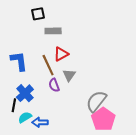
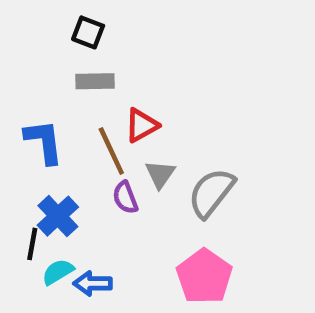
black square: (38, 14) -> (88, 32), turned 32
gray rectangle: (53, 31) -> (95, 81), moved
gray semicircle: (96, 101) -> (211, 193), moved
pink pentagon: (103, 119) -> (204, 276), moved

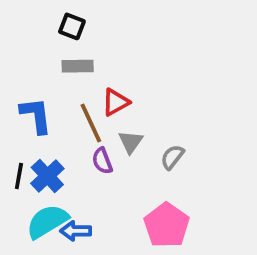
gray semicircle: (211, 193) -> (172, 157), size x0.6
black line: (32, 244) -> (19, 176), moved
cyan semicircle: (58, 272) -> (47, 221), size x1.6

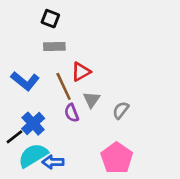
blue L-shape: (36, 115) -> (25, 81), turned 136
black line: (19, 176) -> (14, 137), moved, turned 42

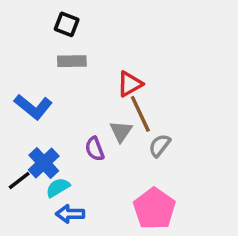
red triangle: (81, 72) -> (130, 84), moved
brown line: (64, 86) -> (140, 114), moved
cyan semicircle: (33, 155) -> (58, 188), moved, size x0.6

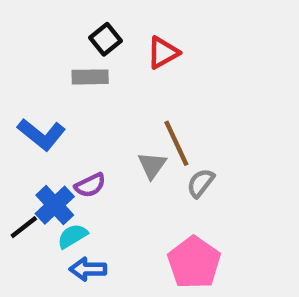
black square: (67, 24) -> (106, 39), moved, turned 30
red triangle: (130, 84) -> (163, 53), moved
purple semicircle: (95, 149) -> (90, 185), moved, turned -95

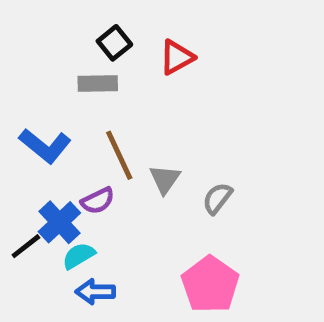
brown line: (176, 143) -> (119, 155), moved

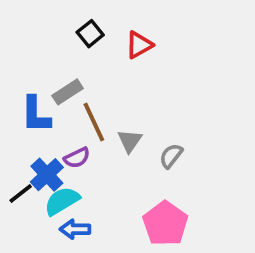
gray rectangle: (98, 84) -> (68, 92), moved, turned -32
blue L-shape: (45, 146) -> (36, 114), turned 51
cyan semicircle: (79, 256) -> (62, 201), size x1.4

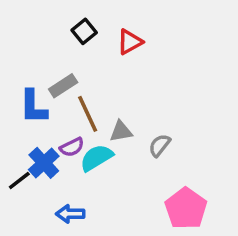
gray triangle: (130, 141) -> (121, 131), turned 45
cyan semicircle: (62, 201) -> (96, 158), moved
pink pentagon: (165, 224) -> (186, 209), moved

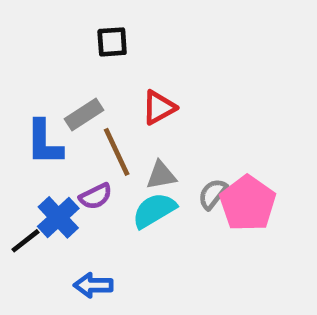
black square: (84, 31) -> (112, 42), turned 35
red triangle: (130, 42) -> (159, 107), moved
cyan semicircle: (96, 158) -> (154, 210), moved
pink pentagon: (186, 209) -> (248, 203), moved

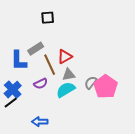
red triangle: (159, 107) -> (65, 57), moved
blue cross: (58, 217) -> (13, 90), moved

